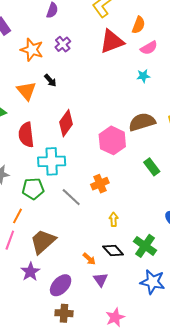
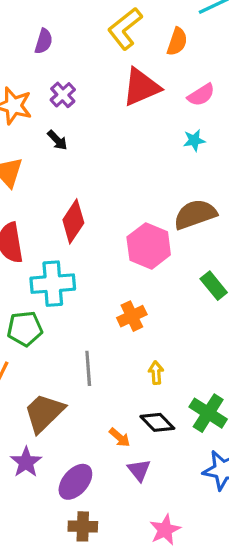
orange semicircle: (138, 25) -> (177, 42), moved
black arrow: (50, 80) -> (57, 140), moved
gray line: (71, 197) -> (88, 368), moved, turned 45

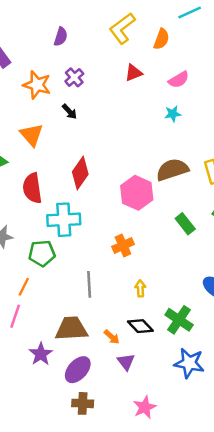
red triangle: (141, 87) -> (134, 73), size x0.6
brown trapezoid: (44, 413) -> (71, 329), moved, turned 40

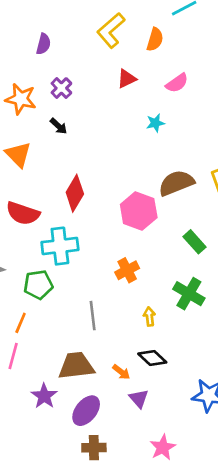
cyan star: (173, 114) -> (155, 123), moved
red semicircle: (32, 188) -> (23, 213), turned -60
green cross: (179, 320) -> (189, 294), moved

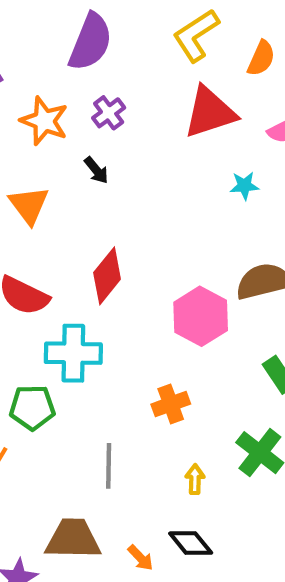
purple semicircle: (43, 44) -> (90, 42), size x1.8
red triangle: (127, 79) -> (210, 112), size x1.8

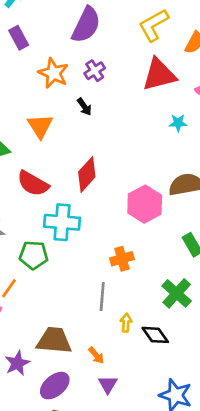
gray line: (109, 466) -> (102, 296), moved
yellow arrow: (195, 479) -> (126, 323), moved
black diamond: (191, 543) -> (155, 335), moved

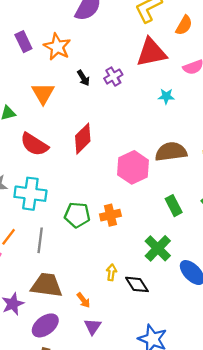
purple rectangle: (19, 38) -> (23, 42), moved
purple cross: (95, 71) -> (113, 77), moved
cyan cross: (62, 222) -> (30, 194), moved
green pentagon: (34, 255) -> (77, 215), moved
gray line: (102, 296) -> (40, 240), moved

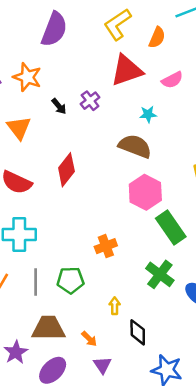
brown semicircle: (171, 152) -> (135, 146), moved, turned 36
pink hexagon: (133, 167) -> (145, 192), moved
green rectangle: (174, 206) -> (171, 227), size x1.5
green pentagon: (77, 215) -> (70, 280), moved
black diamond: (137, 284) -> (138, 332), moved, turned 40

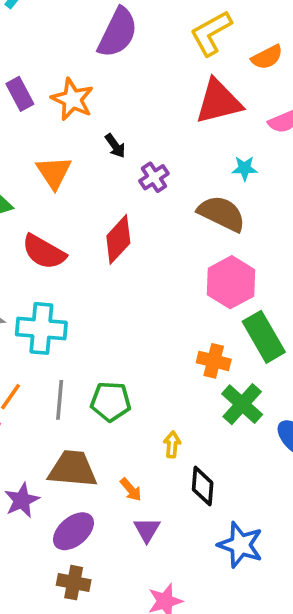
orange semicircle: (157, 37) -> (267, 57), turned 35
purple cross: (90, 101) -> (154, 177), moved
orange cross: (106, 246) -> (214, 361), moved, turned 30

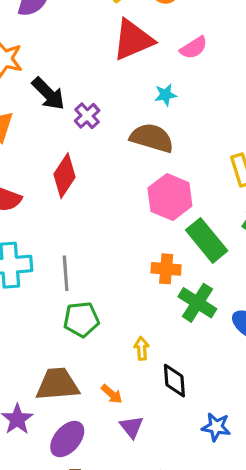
black arrow: (115, 146) -> (48, 94), size x1.6
gray line: (60, 400) -> (66, 273), moved
blue star: (240, 545) -> (216, 427), size x0.7

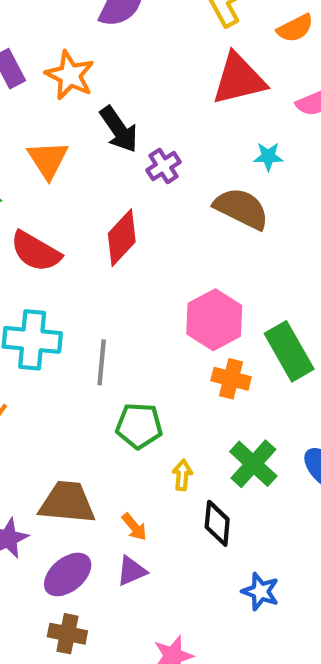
pink hexagon: (170, 197) -> (214, 320), moved
green cross: (197, 303) -> (253, 464), moved
green pentagon: (81, 319) -> (139, 426), moved
purple triangle: (132, 427) -> (132, 571), moved, turned 35

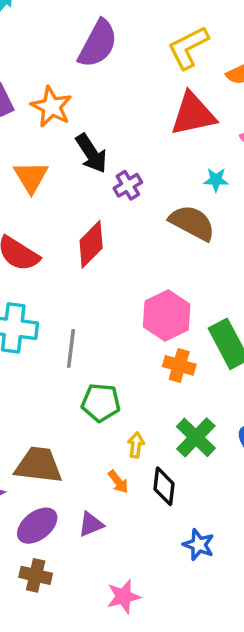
orange arrow: (134, 527) -> (118, 482), moved

